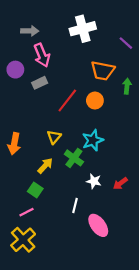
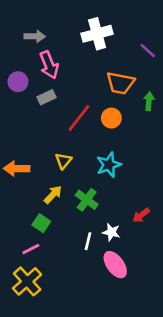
orange arrow: (14, 144) -> (17, 169), turned 80
green cross: (74, 158) -> (87, 200), moved
white star: (94, 181) -> (111, 232), moved

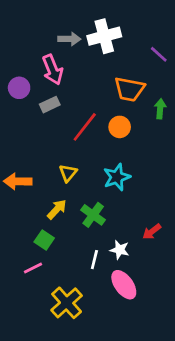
gray arrow: (35, 36) -> (69, 39), moved
yellow cross: (27, 281) -> (67, 303), moved

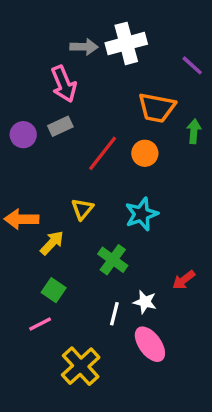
purple circle: (19, 88) -> (23, 135), moved
yellow arrow: (57, 209) -> (52, 243), moved

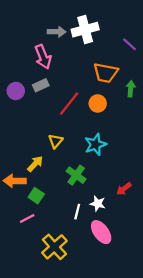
orange arrow: (22, 219) -> (15, 181), moved

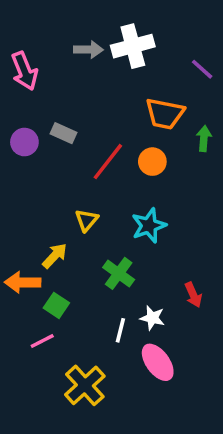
pink arrow: (43, 57) -> (24, 71), moved
gray rectangle: (41, 85) -> (64, 133), turned 49
red arrow: (124, 189) -> (193, 295), turned -77

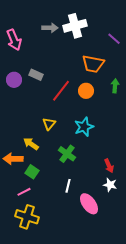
green arrow: (204, 138) -> (115, 86), moved
yellow arrow: (55, 256) -> (31, 144), turned -98
white star: (152, 318) -> (110, 185), moved
yellow cross: (85, 385) -> (27, 217), moved, turned -30

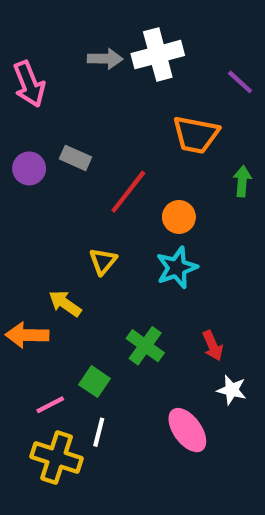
orange circle: (86, 91) -> (179, 217), moved
green cross: (67, 154) -> (145, 346), moved
red arrow: (109, 166) -> (213, 346), moved
green square: (32, 172) -> (95, 382), moved
white line: (68, 186) -> (99, 432), moved

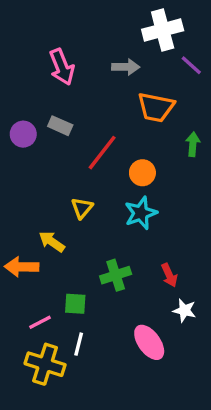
white cross: (158, 55) -> (163, 30), moved
gray arrow: (105, 59) -> (126, 67), moved
pink arrow: (29, 84) -> (62, 67), moved
green cross: (145, 346) -> (116, 275), turned 36
green square: (95, 382) -> (75, 304), turned -30

